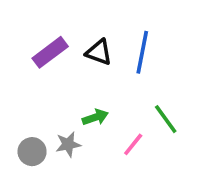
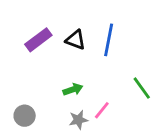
green line: (166, 119) -> (142, 88), moved
gray star: (68, 144) -> (78, 120), moved

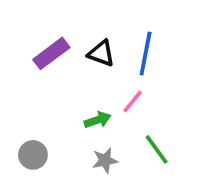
green line: (142, 88) -> (157, 149), moved
pink line: (102, 110) -> (133, 101), moved

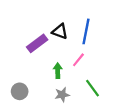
purple rectangle: (51, 53) -> (37, 43), moved
green arrow: (98, 120) -> (58, 71), turned -72

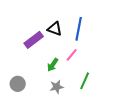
green arrow: (58, 71) -> (53, 65), turned -144
green line: (93, 88) -> (85, 81), turned 60

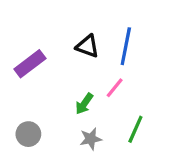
purple rectangle: (34, 40) -> (30, 64), moved

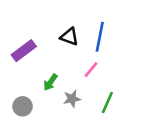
green arrow: (84, 104) -> (50, 82), moved
gray star: (91, 139) -> (72, 99), moved

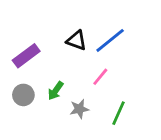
blue line: (100, 37) -> (110, 40), turned 40
gray circle: (23, 106) -> (23, 95), moved

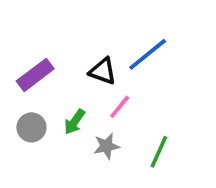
black triangle: (77, 40) -> (103, 71), moved
pink line: (100, 77) -> (120, 107), moved

